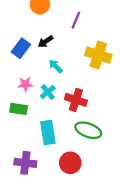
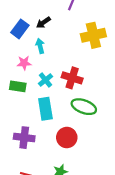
yellow cross: (98, 55) -> (93, 35), turned -30
cyan arrow: (56, 66) -> (40, 46), moved, turned 32
cyan cross: (48, 92) -> (45, 80), moved

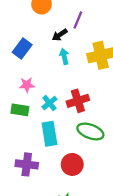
black arrow: (43, 23) -> (60, 35), moved
cyan arrow: (40, 46) -> (64, 56), moved
red cross: (72, 78) -> (78, 101), turned -36

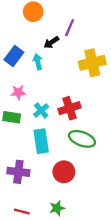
cyan arrow: (64, 56) -> (38, 62), moved

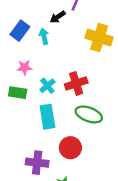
yellow cross: (92, 63) -> (99, 38), turned 30
purple cross: (18, 172) -> (37, 163), moved

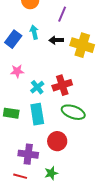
black arrow: (58, 17) -> (56, 40), moved, turned 32
cyan arrow: (44, 36) -> (34, 32), moved
green rectangle: (18, 93) -> (11, 113), moved

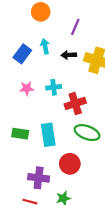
cyan cross: (37, 87) -> (54, 87), moved, turned 32

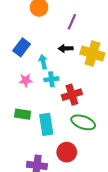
cyan arrow: (45, 46) -> (43, 62), moved
green rectangle: (20, 134) -> (23, 114), moved

